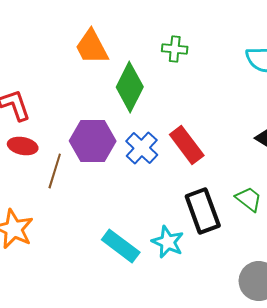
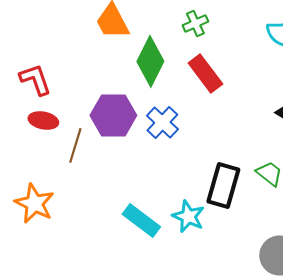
green cross: (175, 49) -> (195, 23), turned -30
red rectangle: (187, 145) -> (205, 73), moved
black rectangle: (203, 211) -> (223, 185), turned 36

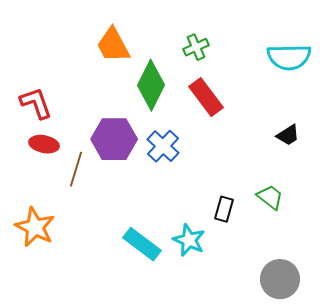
black rectangle: (223, 185) -> (224, 209), size x0.6

